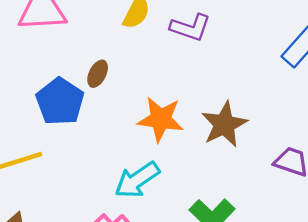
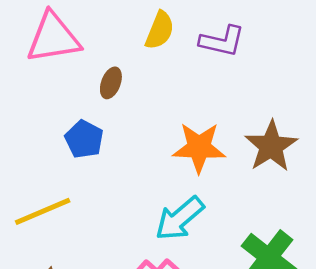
brown ellipse: (98, 74) -> (111, 83), moved
blue pentagon: (60, 102) -> (84, 139), size x0.7

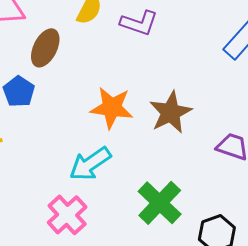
brown ellipse: (111, 83) -> (45, 48), size x1.5

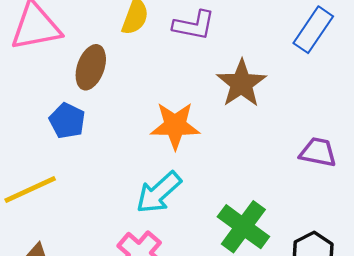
brown star: (171, 112) -> (241, 83), moved

